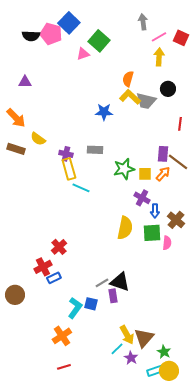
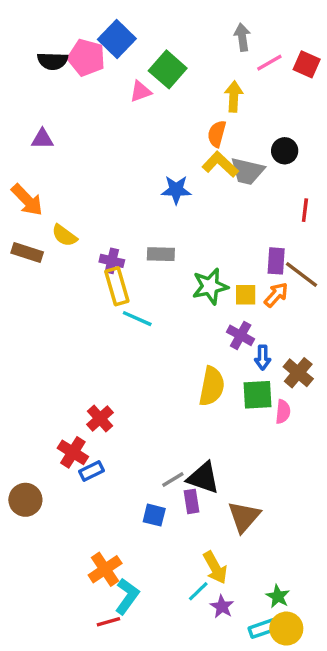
yellow arrow: (159, 57) -> (234, 97), moved
red cross: (43, 267) -> (73, 452), turned -30
cyan L-shape: (75, 308) -> (127, 596), moved
brown triangle: (144, 338) -> (244, 517), moved

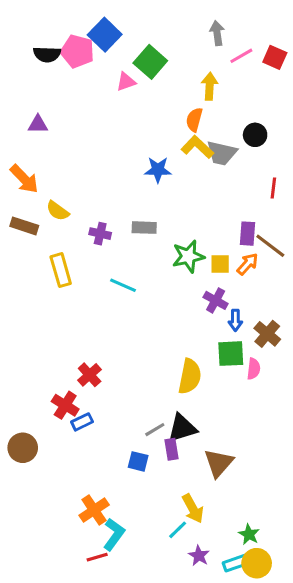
yellow rectangle: (117, 286) -> (61, 270), moved
yellow semicircle: (212, 386) -> (190, 376), moved
black triangle: (203, 478) -> (182, 428), turned -36
purple star: (222, 607) -> (199, 556), moved

